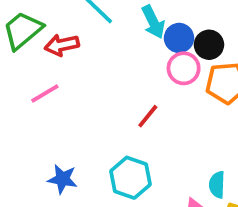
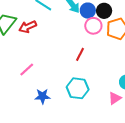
pink line: (45, 93) -> (27, 70), moved

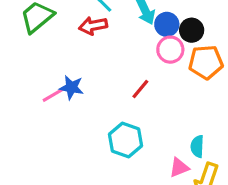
red arrow: (28, 27) -> (93, 26), moved
blue star: (42, 96) -> (71, 87), moved

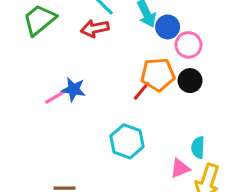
black circle: (192, 30) -> (190, 81), moved
pink circle: (170, 50) -> (188, 45), moved
orange pentagon: (206, 62) -> (158, 75), moved

